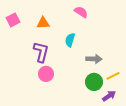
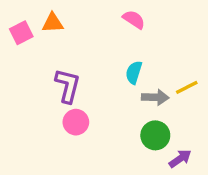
orange triangle: (43, 23) -> (53, 23), moved
cyan semicircle: (70, 40) -> (134, 72), moved
yellow line: (113, 76) -> (187, 87), moved

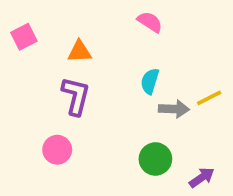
orange triangle: (53, 23) -> (79, 52), moved
pink circle: (76, 122) -> (57, 150), moved
green circle: (155, 135) -> (155, 159), moved

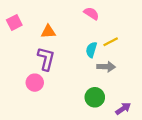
yellow line: (209, 98) -> (111, 42), moved
pink circle: (57, 150) -> (35, 83), moved

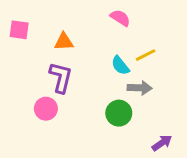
pink square: (14, 23) -> (19, 30), turned 35
cyan semicircle: (91, 50) -> (120, 65), turned -56
green circle: (95, 97) -> (119, 113), moved

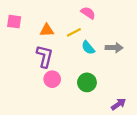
yellow line: (146, 55) -> (74, 32), moved
gray arrow: (140, 88) -> (114, 48), moved
pink circle: (46, 109) -> (52, 79), moved

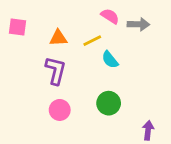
gray arrow: (114, 48) -> (139, 24), moved
pink circle: (52, 79) -> (60, 110), moved
purple arrow: (119, 104) -> (148, 130), turned -48

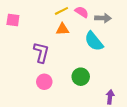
orange triangle: (58, 38) -> (62, 29), moved
yellow line: (92, 41) -> (61, 11), moved
cyan semicircle: (110, 60) -> (94, 41), moved, size x1.5

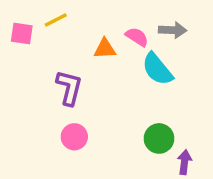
yellow line: (61, 11) -> (56, 20), moved
pink semicircle: (82, 12) -> (137, 37), moved
green circle: (81, 77) -> (159, 138), moved

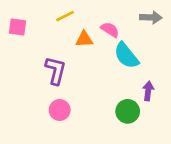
yellow line: (56, 20) -> (65, 16), moved
gray arrow: (173, 30) -> (151, 17), moved
purple arrow: (184, 162) -> (148, 91), moved

